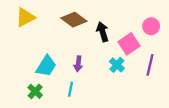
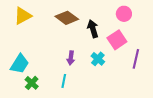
pink circle: (151, 26) -> (124, 14), moved
cyan cross: (117, 65) -> (98, 59), moved
cyan trapezoid: (46, 66) -> (20, 64), moved

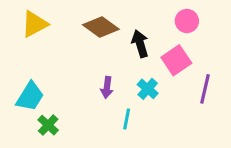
cyan line: (64, 81) -> (127, 119), moved

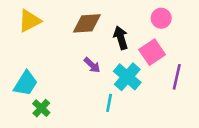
brown diamond: (101, 27) -> (87, 23), turned -40
purple arrow: (107, 87) -> (92, 65), moved, turned -54
cyan cross: (148, 89) -> (127, 77), size x1.5

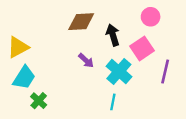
yellow triangle: (30, 21) -> (18, 47), moved
cyan line: (109, 103) -> (113, 102), moved

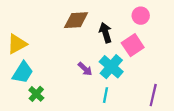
purple arrow: (86, 61) -> (85, 69), moved
purple line: (165, 71) -> (153, 95), moved

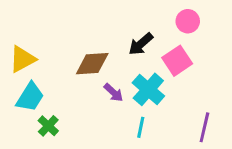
brown diamond: (76, 20) -> (92, 64), moved
black arrow: (106, 33) -> (141, 44), turned -114

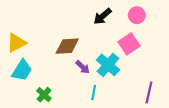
black arrow: (141, 44) -> (103, 16), moved
green cross: (48, 126) -> (44, 95), moved
cyan line: (141, 127) -> (94, 92), moved

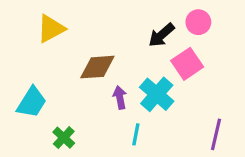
black arrow: (103, 16) -> (161, 35), moved
yellow triangle: (16, 43) -> (51, 29), moved
purple arrow: (83, 67) -> (120, 98), turned -144

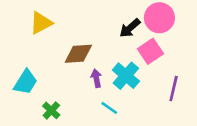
pink circle: (198, 22) -> (159, 18), size x1.5
cyan line: (136, 134) -> (109, 108), turned -66
purple line: (216, 134) -> (174, 89), moved

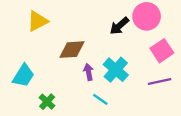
pink square: (150, 51) -> (162, 51), moved
purple line: (174, 89) -> (160, 82), turned 65

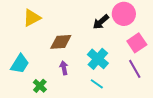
purple arrow: (89, 72) -> (64, 68), moved
purple line: (160, 82) -> (135, 69), turned 72
cyan line: (100, 99) -> (97, 84), moved

